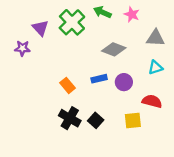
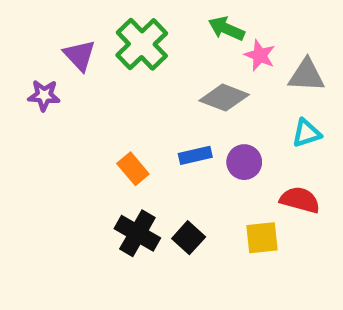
green arrow: (102, 12) -> (226, 29), moved
pink star: (132, 14) -> (260, 55), moved

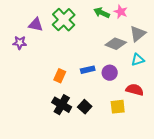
purple triangle: (80, 55) -> (36, 25), turned -35
pink star: (260, 55) -> (121, 12), moved
gray triangle: (306, 75) -> (138, 34), turned -42
gray diamond: (224, 98) -> (116, 44), moved
orange rectangle: (133, 169) -> (60, 76), turned 64

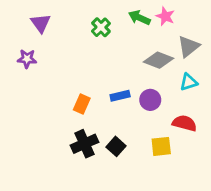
green cross: (64, 20) -> (101, 27), moved, size x0.6
purple triangle: (36, 25) -> (41, 23), moved, turned 42
black cross: (62, 105) -> (84, 144), turned 36

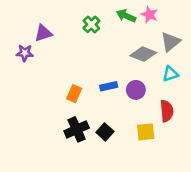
purple triangle: (41, 23) -> (43, 33), moved, turned 48
red semicircle: (185, 123) -> (167, 111), turned 70

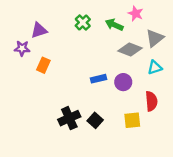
green arrow: (126, 16) -> (114, 25), moved
orange rectangle: (74, 94) -> (43, 65), moved

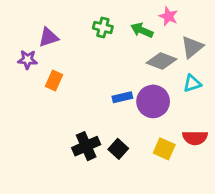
green cross: (83, 22) -> (103, 27), turned -32
purple circle: (123, 82) -> (153, 101), size x1.5
red semicircle: (151, 101) -> (195, 138), moved, turned 96
yellow square: (132, 120) -> (164, 149), turned 30

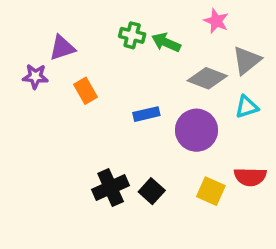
green arrow: (142, 30) -> (166, 42), moved
orange rectangle: (54, 81) -> (85, 91), moved, turned -54
blue rectangle: (122, 97) -> (146, 114), moved

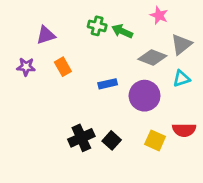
purple star: (35, 76) -> (26, 67), moved

